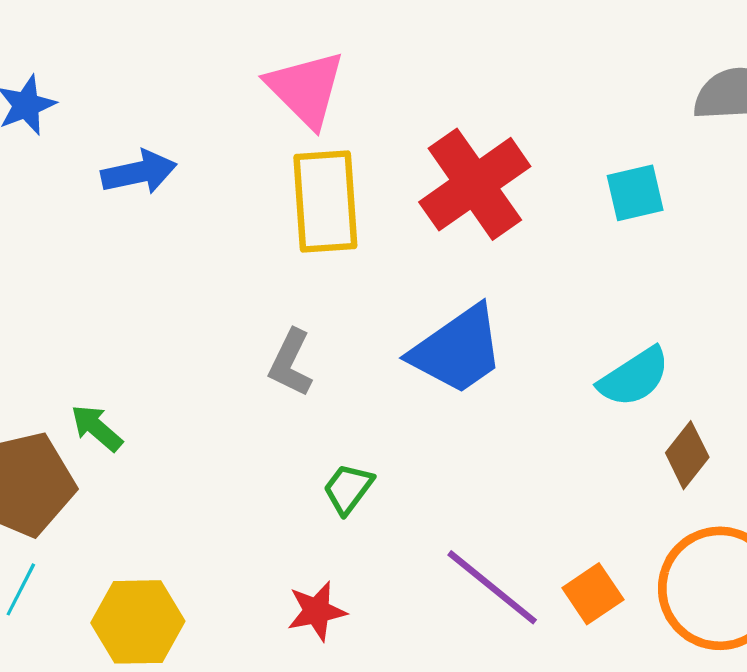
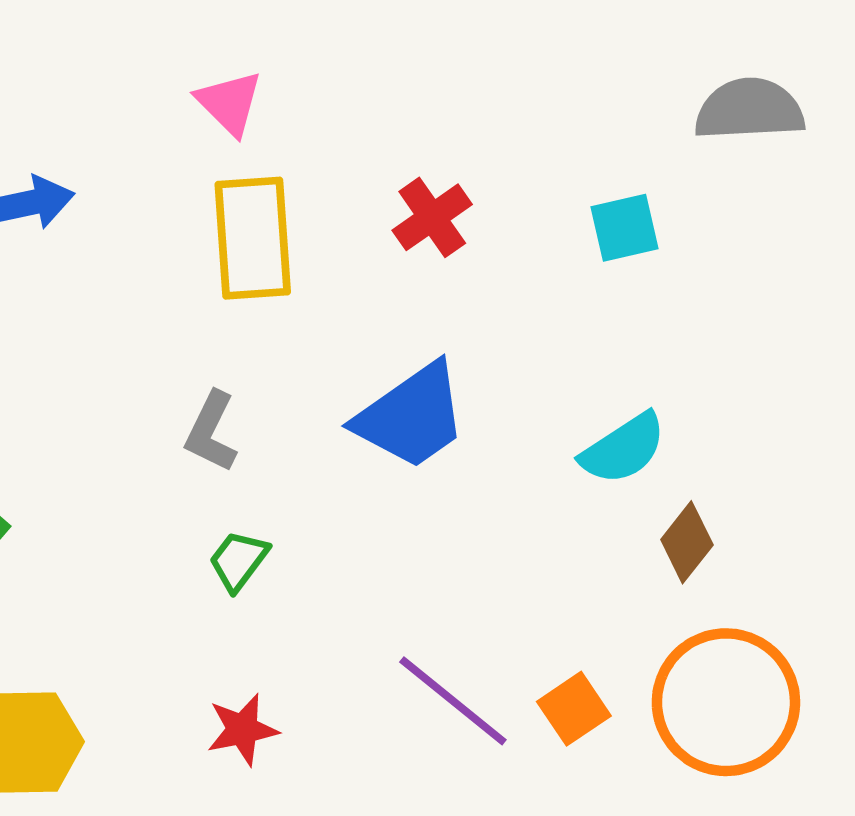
pink triangle: (306, 89) -> (229, 103), size x0.7
red cross: (475, 184) -> (432, 217), size x0.6
green trapezoid: (348, 489) -> (238, 561), moved

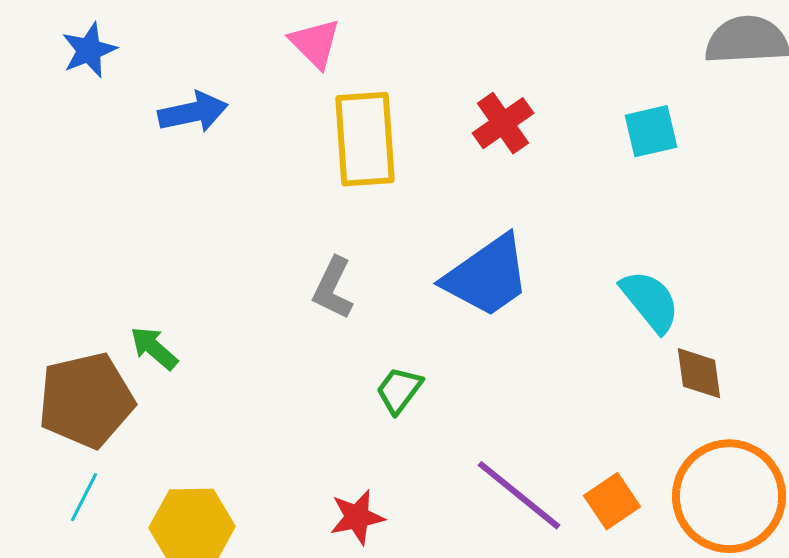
pink triangle: (229, 103) -> (315, 43), moved
cyan semicircle: (623, 449) -> (650, 301), turned -96
brown diamond: (687, 542) -> (699, 373), turned -46
green trapezoid: (238, 561) -> (399, 390), moved

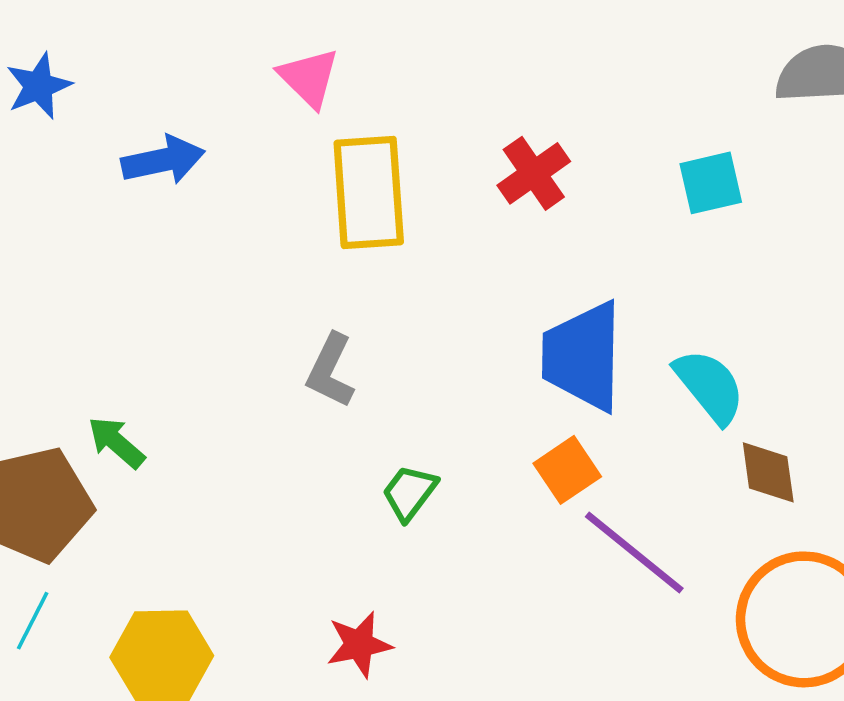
blue trapezoid: (487, 276) -> (583, 356), moved, turned 126
purple line: (519, 495) -> (634, 552), moved
orange square: (612, 501) -> (567, 470), moved

